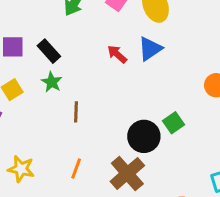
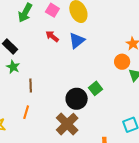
red arrow: (117, 54) -> (52, 36), moved
orange line: (76, 168) -> (26, 112), moved

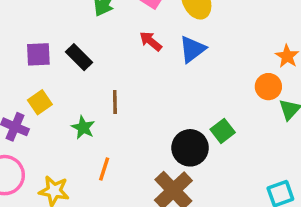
green star: (13, 67) -> (83, 128), moved
brown line: (31, 86) -> (115, 102), moved

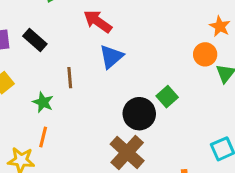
red arrow: (151, 41) -> (98, 21), size x1.4
blue triangle: (192, 49) -> (111, 57), moved
orange line: (104, 169) -> (43, 137), moved

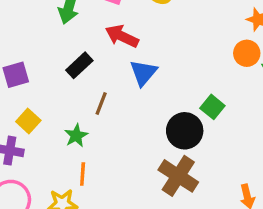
black rectangle: (35, 40) -> (79, 65), moved, turned -75
brown line: (70, 78) -> (101, 104), turned 35
green star: (43, 102) -> (76, 136), turned 30

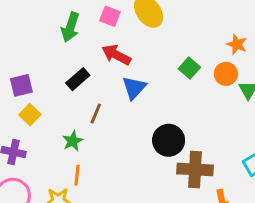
green square: (212, 107) -> (189, 68), moved
yellow square: (28, 121) -> (30, 115), moved
brown cross: (178, 176) -> (195, 169), moved, turned -32

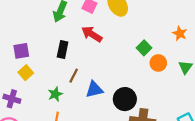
orange circle: (226, 74) -> (158, 63), moved
black rectangle: (78, 79) -> (63, 50), turned -42
blue triangle: (134, 88) -> (94, 89), moved, turned 30

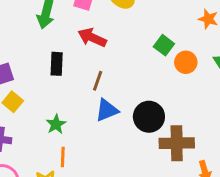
brown line: (74, 76) -> (98, 81), moved

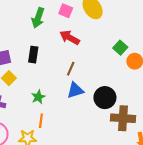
black rectangle: (57, 64) -> (33, 55), moved

